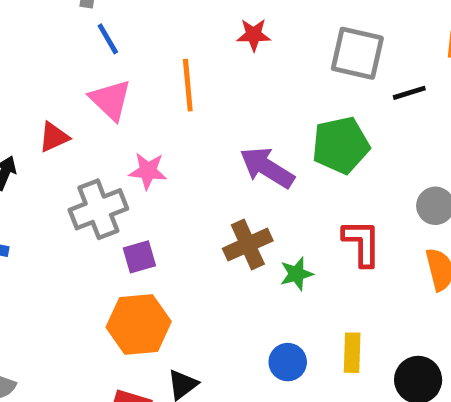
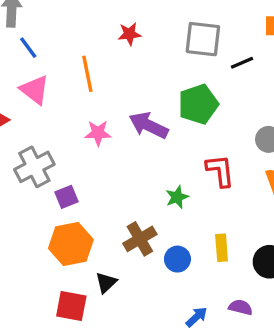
pink star: (148, 171) -> (98, 133), moved
brown cross: (248, 245) -> (140, 239), moved

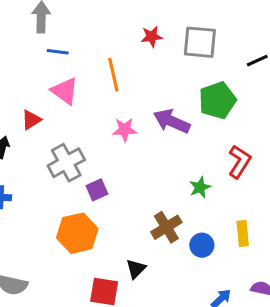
gray square: (203, 39) -> (200, 42), moved
blue line: (28, 48) -> (58, 52), turned -45
red L-shape: (220, 171) -> (240, 162), turned 40
orange hexagon: (71, 244) -> (77, 233), moved

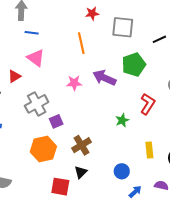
red star: (152, 37) -> (92, 13), moved
orange line: (113, 75) -> (81, 43), moved
brown cross: (166, 227) -> (81, 145), moved
blue circle: (202, 245) -> (122, 171), moved

